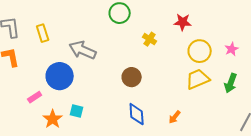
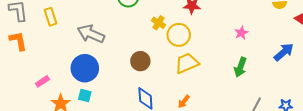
yellow circle: (200, 51) -> (179, 35), moved
blue circle: (60, 76) -> (85, 68), moved
yellow trapezoid: (198, 79) -> (187, 63), moved

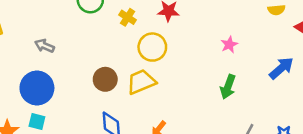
yellow cross: (159, 23) -> (128, 17), moved
gray arrow: (91, 34) -> (44, 46), size x0.6
yellow trapezoid: (187, 63) -> (141, 82), moved

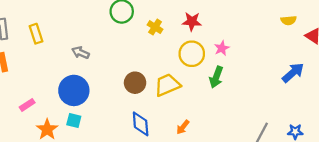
pink star: (229, 45) -> (222, 48), moved
yellow circle: (152, 47) -> (192, 54), moved
green arrow: (228, 87) -> (216, 77), moved

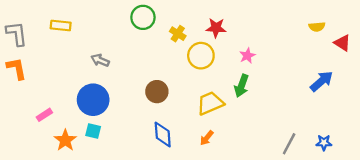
yellow rectangle: (36, 34) -> (61, 26), moved, turned -66
yellow circle: (192, 54) -> (201, 56), moved
yellow trapezoid: (167, 85) -> (210, 103), moved

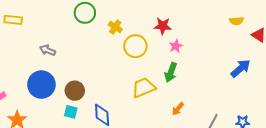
red star: (216, 28) -> (163, 26), moved
brown circle: (157, 92) -> (75, 91), moved
cyan square: (93, 131) -> (71, 112), moved
orange arrow: (207, 138) -> (178, 109), moved

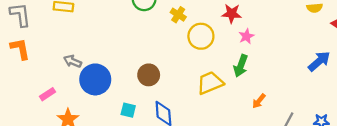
gray arrow: (47, 50) -> (73, 61), moved
brown circle: (75, 91) -> (149, 75), moved
orange arrow: (178, 109) -> (259, 101), moved

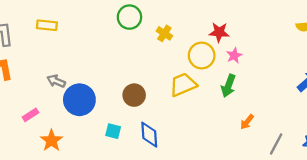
yellow circle: (201, 36) -> (202, 56), moved
yellow trapezoid: (210, 83) -> (183, 85), moved

